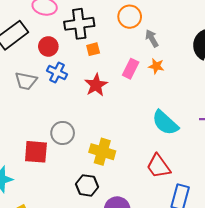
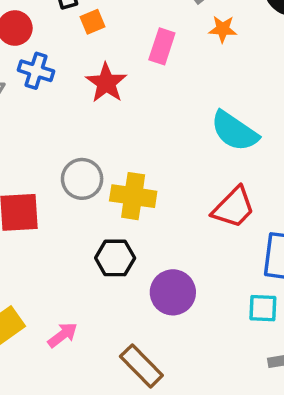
orange star: (156, 66) -> (223, 29), moved
gray circle: (63, 133) -> (82, 179), moved
red trapezoid: (159, 166) -> (234, 208), turned -92

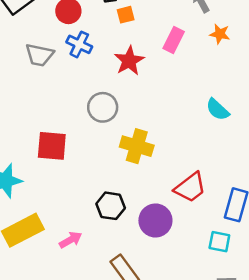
cyan semicircle: (234, 131) -> (218, 110), size x0.7
gray circle: (82, 179) -> (103, 107), moved
red trapezoid: (234, 208) -> (190, 187), moved
black hexagon: (115, 258) -> (111, 206), moved

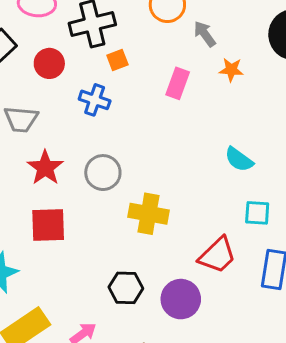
blue cross: (79, 44) -> (95, 100), moved
red star: (129, 61) -> (45, 168), moved
cyan square: (219, 242) -> (257, 213), moved

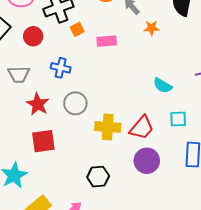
pink rectangle: (178, 83) -> (107, 41), moved, turned 72
blue cross: (95, 100) -> (61, 68), moved
red trapezoid: (217, 255) -> (142, 128), moved
purple circle: (181, 299) -> (147, 161), moved

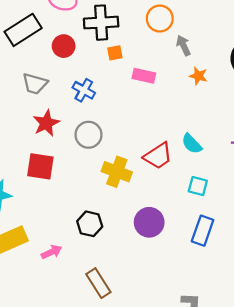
red trapezoid: (142, 128) -> (158, 156), moved

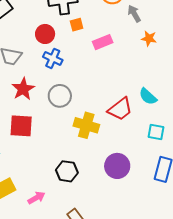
red circle: (64, 46) -> (45, 34), moved
pink rectangle: (144, 76) -> (103, 42), turned -30

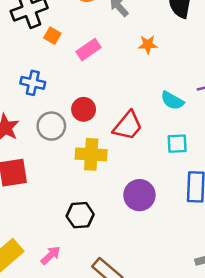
orange square: (77, 25) -> (52, 36), turned -32
red circle: (45, 34) -> (84, 109), moved
orange star: (149, 38) -> (148, 45), moved
cyan semicircle: (148, 96) -> (172, 101), moved

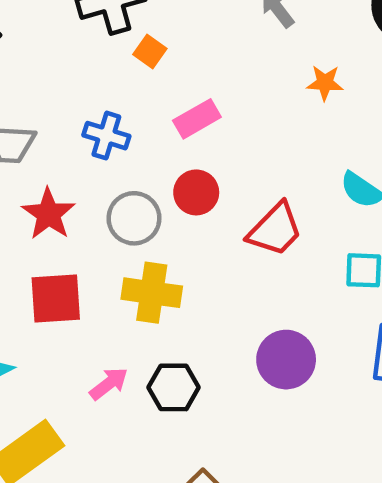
pink rectangle: (89, 50) -> (197, 119), moved
yellow cross: (91, 154) -> (152, 293), moved
pink arrow: (51, 255) -> (109, 384), moved

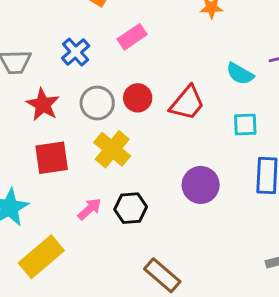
blue cross: (106, 136) -> (76, 52), turned 36
red circle: (196, 192) -> (138, 98), moved
yellow cross: (152, 293) -> (112, 149), turned 36

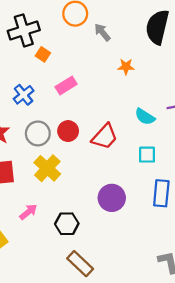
black hexagon: (131, 208) -> (67, 224), moved

